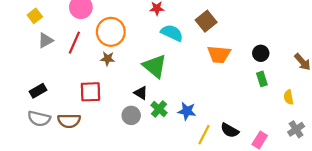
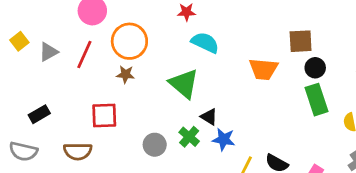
yellow square: (35, 16) -> (19, 41), moved
brown square: (206, 21) -> (301, 41), moved, turned 36
green rectangle: (262, 79) -> (317, 100), size x1.6
black triangle: (141, 93) -> (209, 117), moved
gray semicircle: (39, 119) -> (23, 151), moved

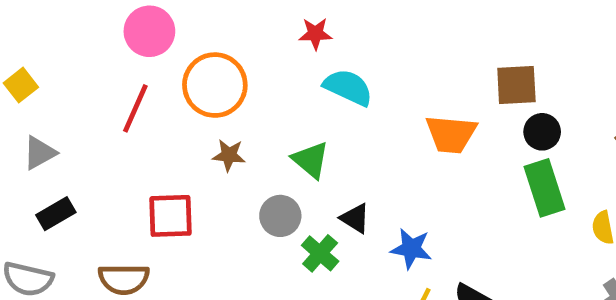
gray triangle: (49, 52) -> (40, 153), moved
brown star: (125, 74) -> (229, 155), moved
green triangle: (184, 84) -> (311, 160), size x0.7
blue star: (224, 139) -> (411, 249), moved
gray circle: (155, 145) -> (280, 216), moved

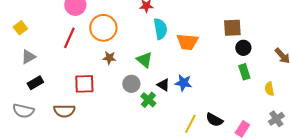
cyan semicircle: (348, 87) -> (160, 29), turned 55
orange trapezoid: (451, 134) -> (187, 42), moved
green rectangle: (544, 188) -> (244, 72), size x0.7
blue star: (411, 249) -> (183, 83), moved

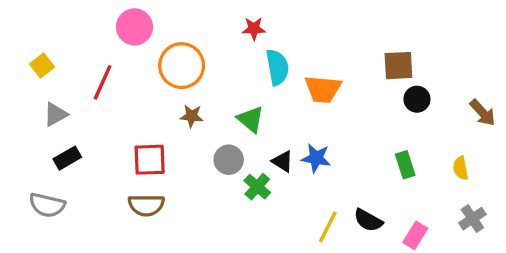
red line: (69, 38) -> (103, 82), moved
green rectangle: (244, 72) -> (405, 165), moved
brown semicircle: (64, 111) -> (146, 205), moved

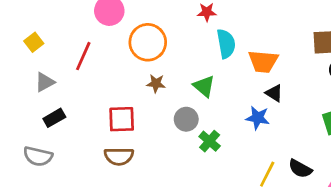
black triangle: (282, 161) -> (274, 93), moved

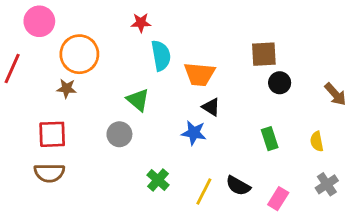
brown star: (156, 83) -> (67, 88), moved
green cross: (210, 141) -> (158, 180), moved

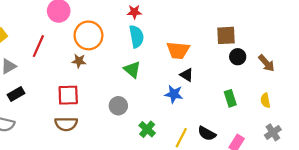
cyan semicircle: (161, 56) -> (136, 36), moved
brown arrow: (335, 94) -> (266, 63), moved
gray circle: (119, 134) -> (118, 106), moved

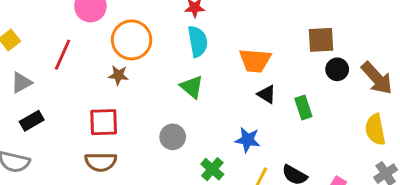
brown arrow: (266, 63) -> (377, 78), size x1.4
blue star: (174, 94) -> (248, 140), moved
green rectangle: (230, 98) -> (303, 107), moved
yellow semicircle: (265, 100) -> (375, 130), size x1.5

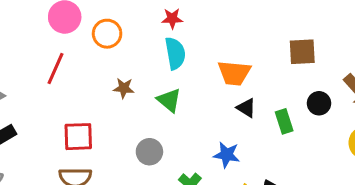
orange circle: (132, 40) -> (107, 34), moved, size x0.7
red line: (63, 55) -> (56, 68), moved
black circle: (337, 69) -> (319, 103), moved
brown star: (118, 75) -> (124, 88), moved

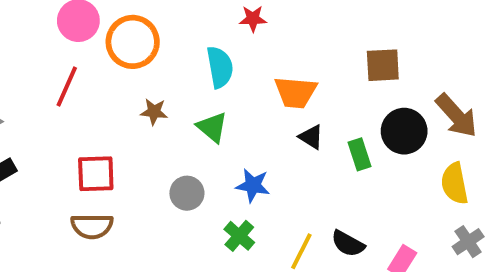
red star: (172, 19) -> (253, 19), moved
orange circle: (107, 34) -> (133, 42), size x1.4
black circle: (319, 103) -> (404, 131), size x1.5
blue star: (227, 155) -> (253, 185), moved

